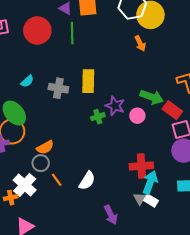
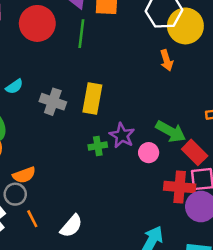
red cross: (141, 166) -> (180, 187), moved

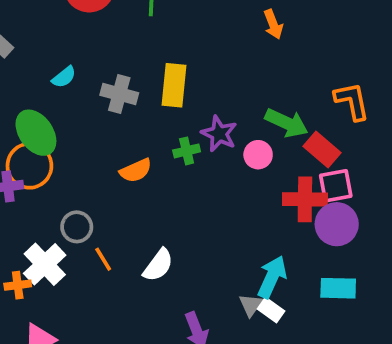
orange semicircle: (24, 175) -> (136, 171), moved

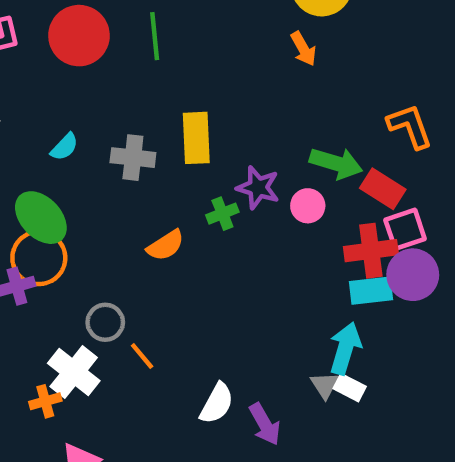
white semicircle: (158, 265) -> (217, 403), moved
cyan rectangle: (338, 288) -> (371, 291), moved

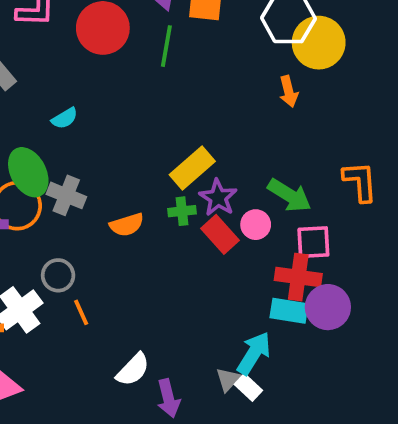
yellow rectangle: (196, 138) -> (192, 168), moved, turned 36
gray cross: (133, 158) -> (66, 195), moved
red rectangle: (383, 189) -> (220, 234), moved
pink square: (405, 229) -> (313, 242), moved

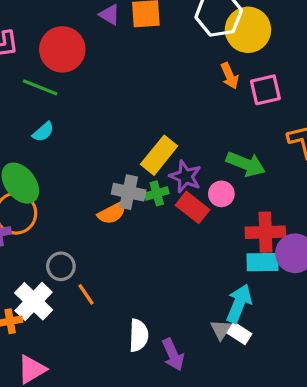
green line: (166, 46) -> (40, 87), moved, turned -68
gray cross: (66, 195) -> (129, 192), moved
pink square: (313, 242) -> (265, 90), moved
white semicircle: (133, 370) -> (139, 335), turned -32

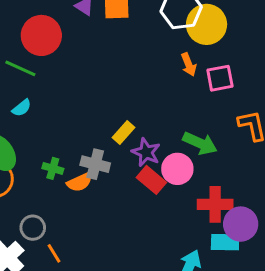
yellow rectangle: (159, 155) -> (123, 132), size x0.7
green cross: (157, 193) -> (53, 168), moved, turned 30
pink circle: (221, 194) -> (177, 169), size x1.4
cyan rectangle: (263, 262) -> (225, 242), moved

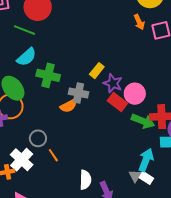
cyan semicircle: (22, 108) -> (27, 57), size x1.5
green arrow: (200, 143) -> (143, 121), moved
green cross: (53, 168) -> (48, 75), moved, size x1.6

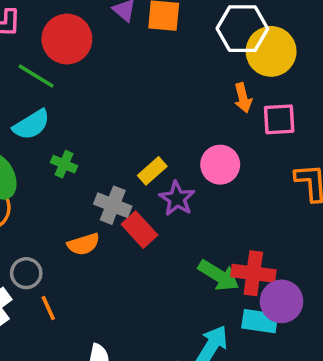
green cross: (48, 75) -> (64, 164), size x0.6
pink circle: (135, 94) -> (220, 165), moved
red rectangle: (117, 102) -> (139, 230), moved
orange semicircle: (69, 106) -> (83, 244), moved

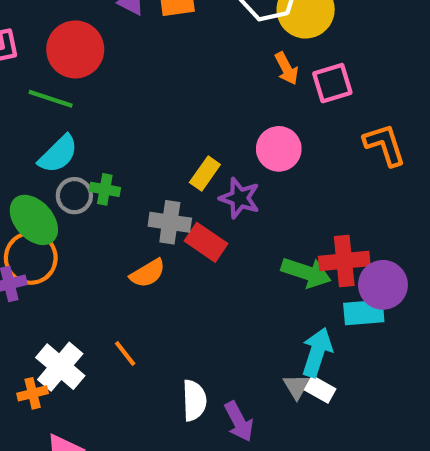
gray circle: (26, 273) -> (74, 196), moved

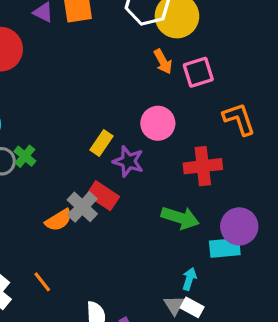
green cross: (105, 189) -> (25, 156), turned 30
gray cross: (170, 222) -> (82, 207), moved, turned 36
red cross: (344, 261) -> (203, 166), moved
cyan arrow: (317, 352) -> (189, 279), size x0.6

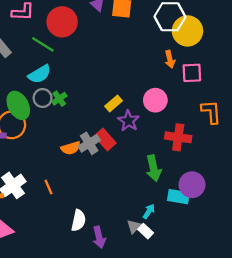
green arrow: (180, 218) -> (154, 168), turned 45

